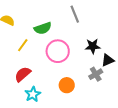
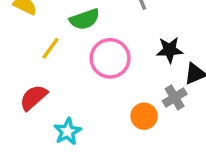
red semicircle: (23, 74) -> (33, 97), moved
orange circle: (67, 85) -> (144, 116), moved

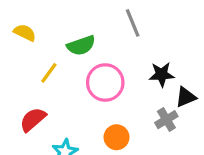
orange circle: (144, 116) -> (117, 137), moved

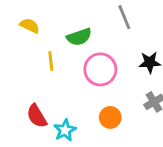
yellow line: (49, 73) -> (51, 61), turned -42
red semicircle: (33, 120) -> (37, 116), moved, turned -80

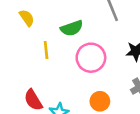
yellow semicircle: (30, 26) -> (27, 18), turned 30

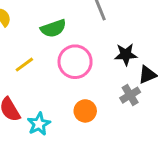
yellow line: (46, 50) -> (24, 65), moved, turned 60

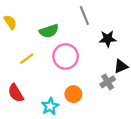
black star: (126, 54) -> (108, 39), moved
cyan star: (39, 124) -> (50, 106), moved

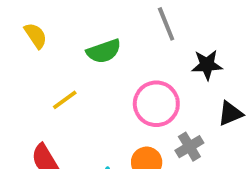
pink circle: (66, 56) -> (156, 104), moved
gray cross: (108, 82) -> (189, 147), moved

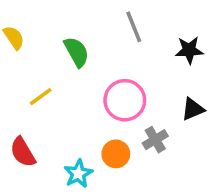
green semicircle: (104, 51) -> (76, 52), turned -100
black star: (207, 65) -> (189, 50), moved

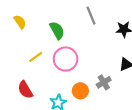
pink circle: (125, 100) -> (66, 59), moved

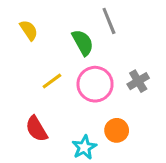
gray line: (91, 16) -> (109, 21), moved
gray cross: (104, 82) -> (138, 81), moved

